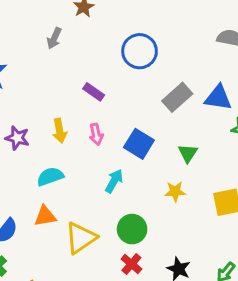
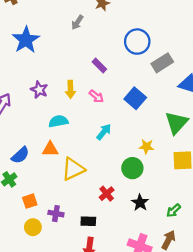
gray rectangle: (177, 97) -> (162, 63), moved
pink arrow: (96, 134) -> (96, 96), turned -48
blue square: (139, 144) -> (135, 98), moved
green triangle: (188, 153) -> (176, 123), moved, size x1.6
green circle: (132, 229) -> (132, 168), moved

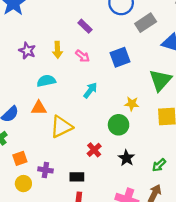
blue square: (135, 98) -> (120, 57), turned 30

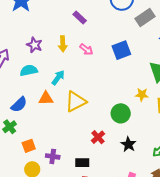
purple rectangle: (85, 26) -> (80, 18), moved
cyan semicircle: (46, 81) -> (29, 70), moved
cyan arrow: (90, 90) -> (58, 78), moved
yellow star: (132, 104) -> (142, 95), moved
yellow triangle: (61, 127) -> (76, 102), moved

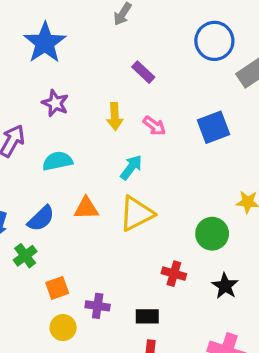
purple star: (34, 45) -> (55, 103), moved
cyan arrow: (58, 78) -> (131, 167), moved
red cross: (98, 137) -> (174, 274), turned -32

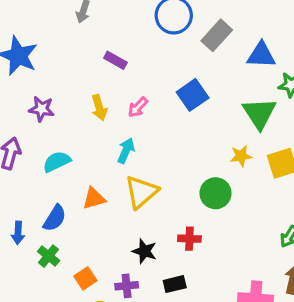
pink arrow: (154, 126) -> (138, 107), turned 110
black star: (225, 286) -> (144, 251), moved

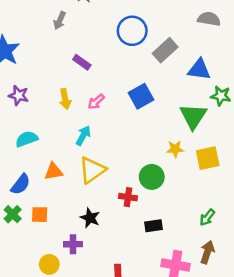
red cross: (189, 239) -> (128, 197), moved
orange square: (85, 278) -> (40, 215), moved, turned 30
black rectangle: (175, 284) -> (153, 226), moved

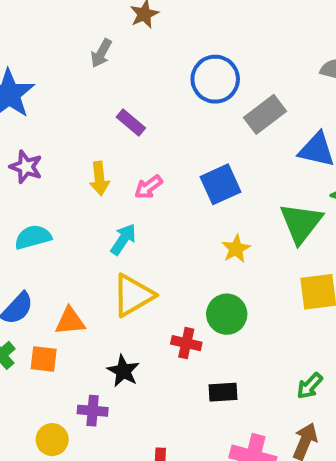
yellow star: (175, 149) -> (236, 249), moved, turned -30
orange triangle: (54, 171) -> (70, 321), moved

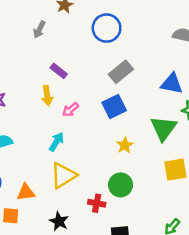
blue circle: (215, 79) -> (107, 28), moved
gray rectangle: (265, 114) -> (121, 72), moved
yellow arrow: (99, 179) -> (47, 96), moved

